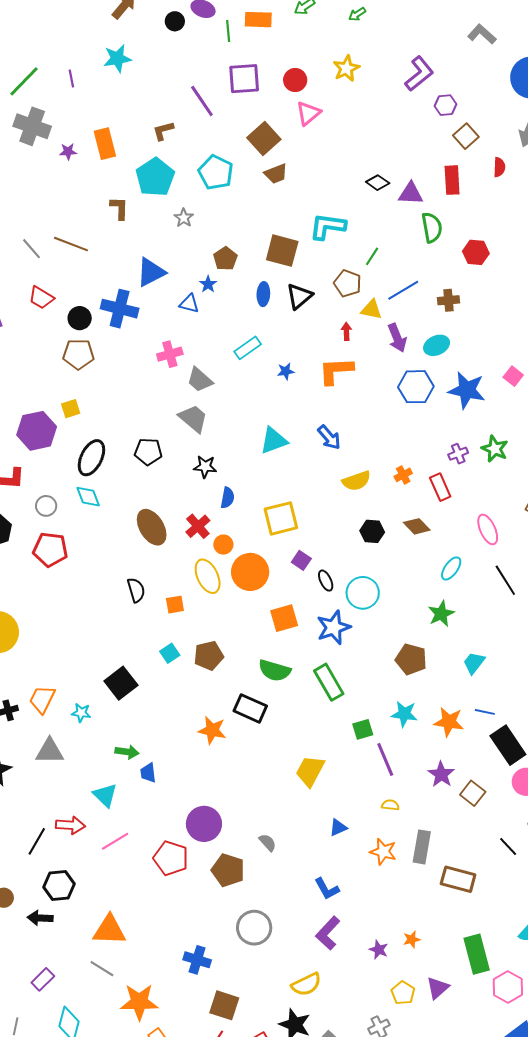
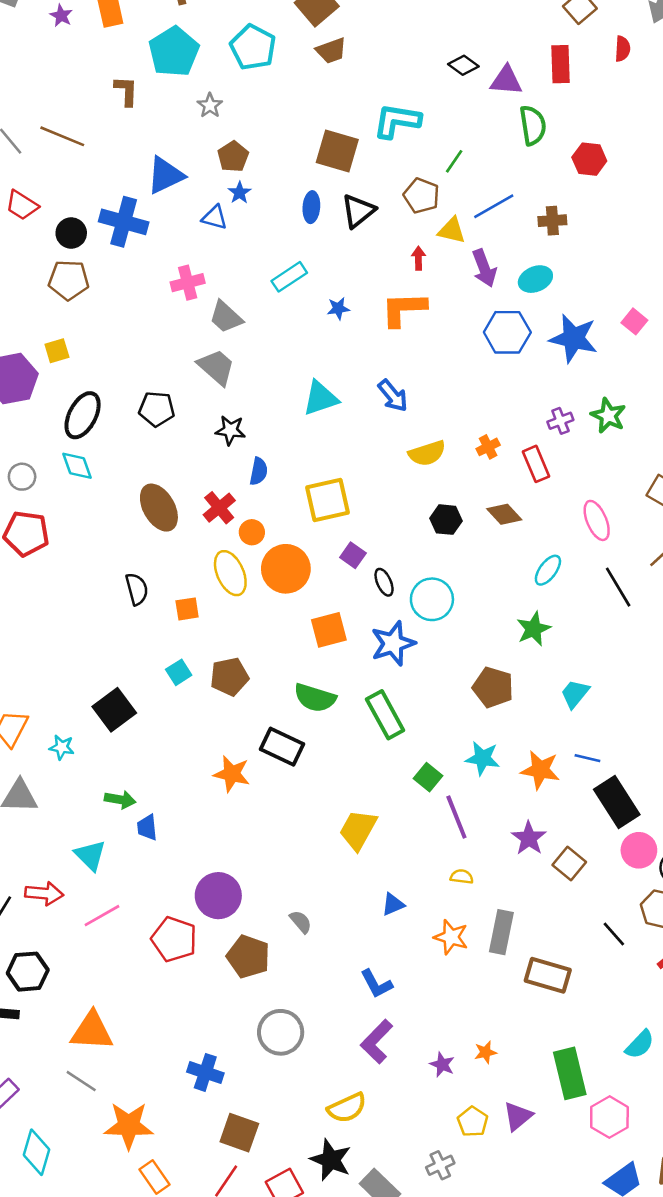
purple star: (68, 151) -> (61, 16), turned 30
brown pentagon: (225, 259) -> (233, 157), moved
green square: (363, 729) -> (428, 777), turned -35

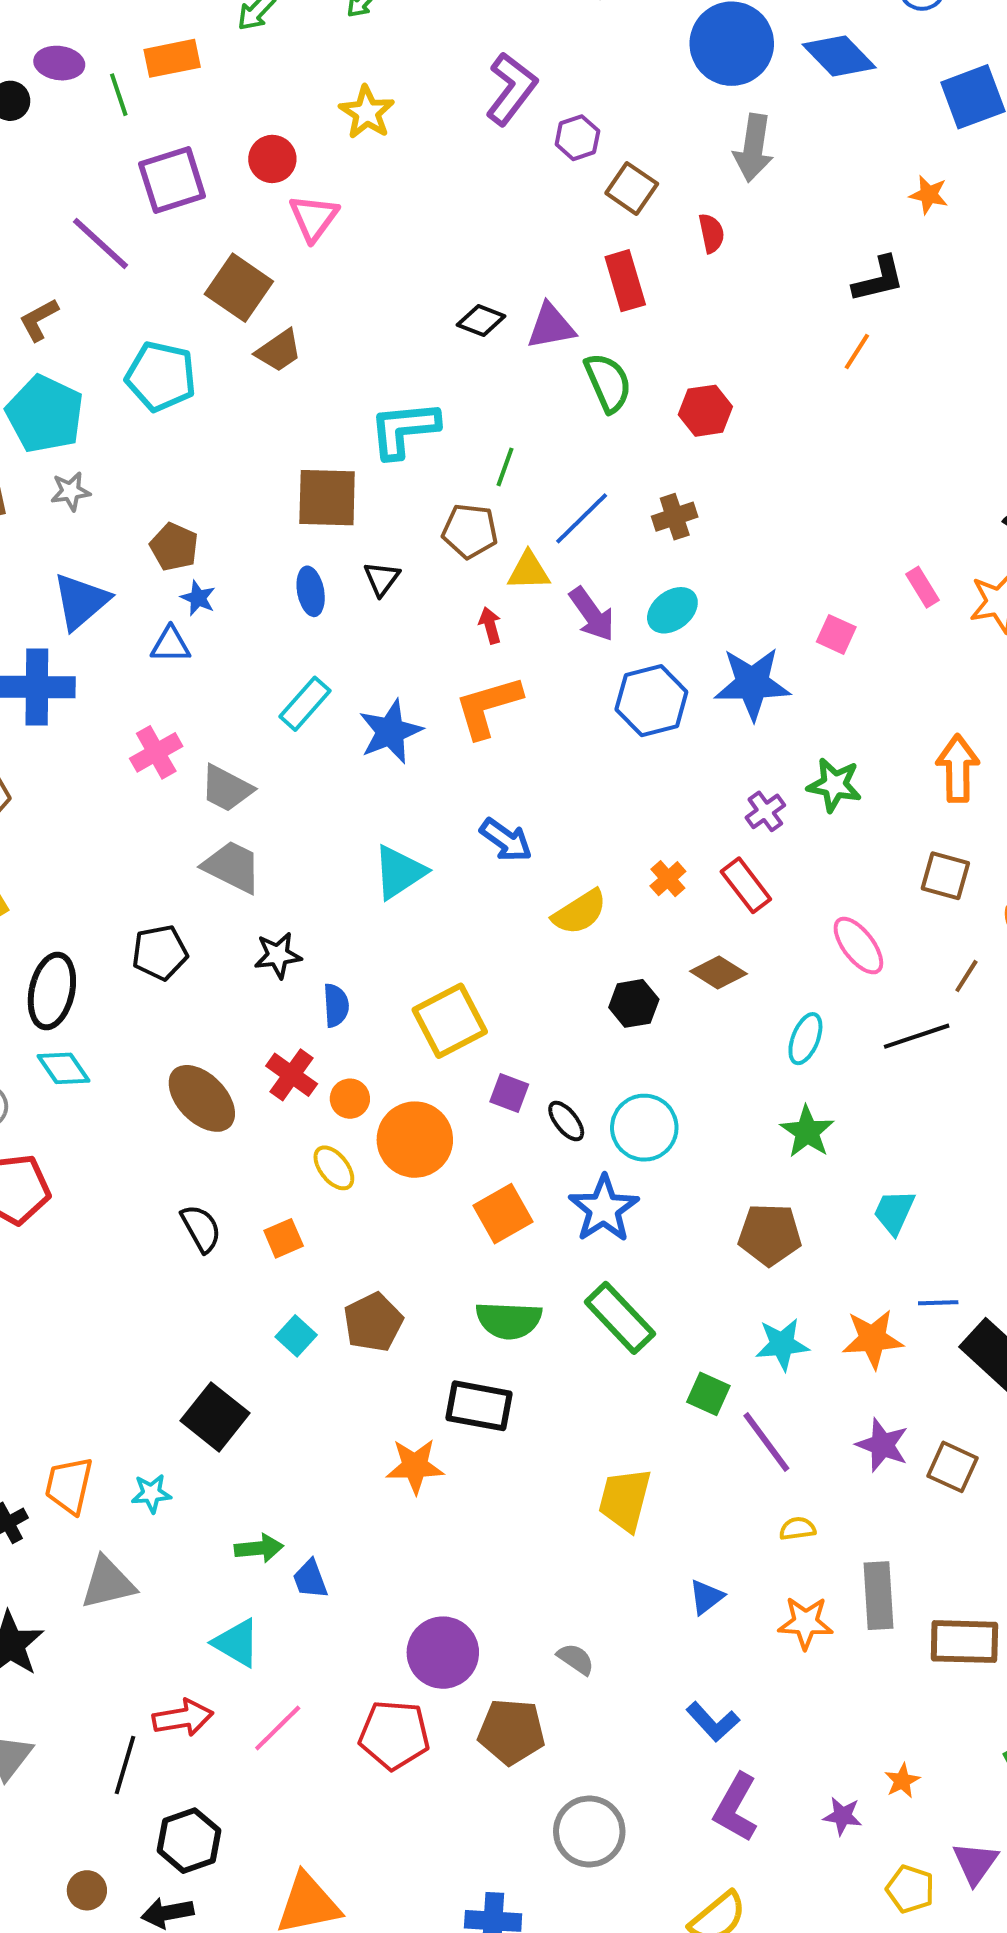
gray star: (210, 105) -> (71, 491), moved, turned -30
black triangle: (358, 211) -> (382, 579), size x0.7
blue star: (338, 308) -> (390, 732), size x1.8
yellow ellipse: (230, 573) -> (334, 1168), size x0.7
black line: (618, 587) -> (917, 1036), turned -63

